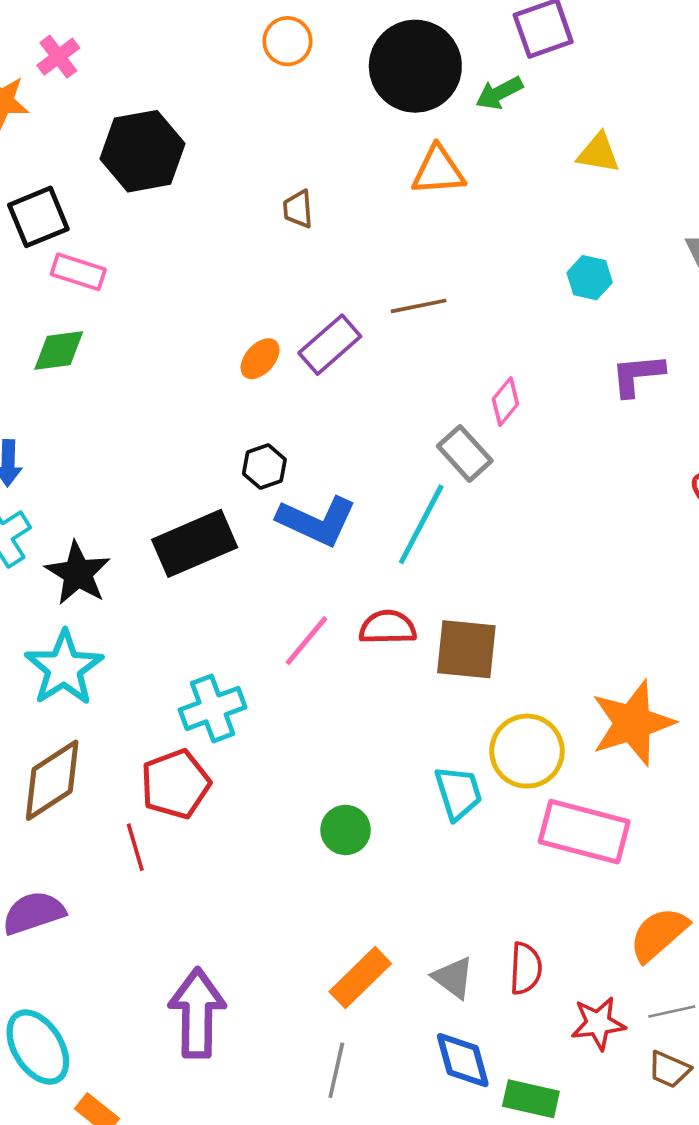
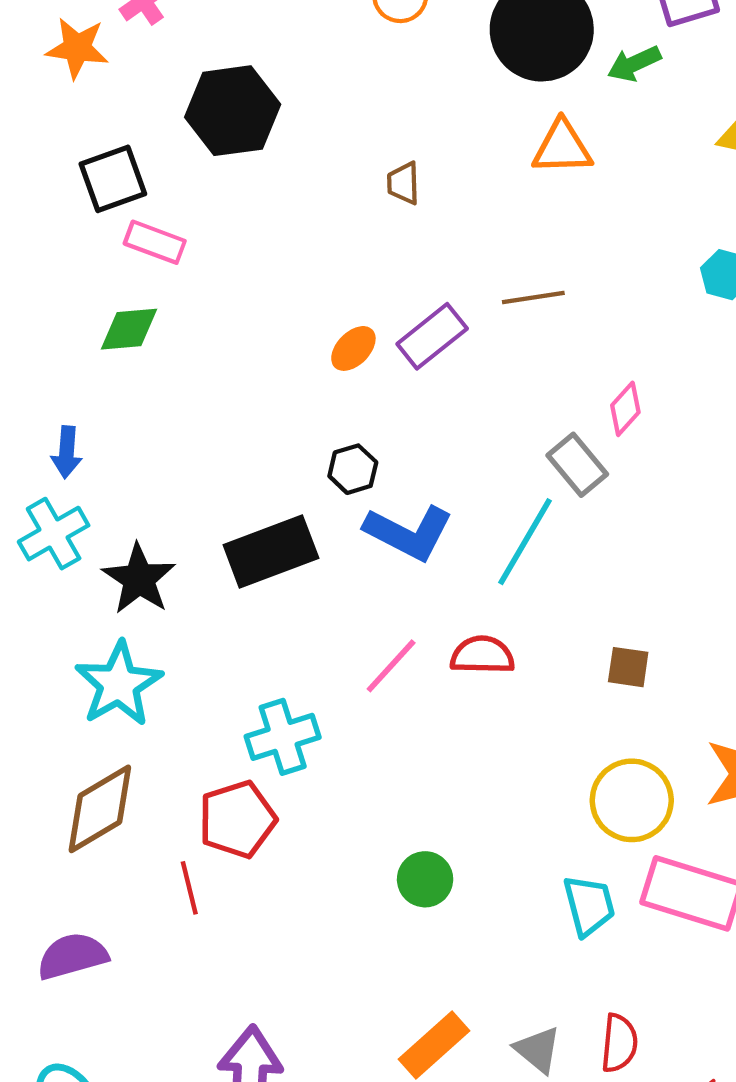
brown square: (466, 649) -> (628, 667), moved, size x0.6
cyan trapezoid: (458, 793) -> (589, 905), moved

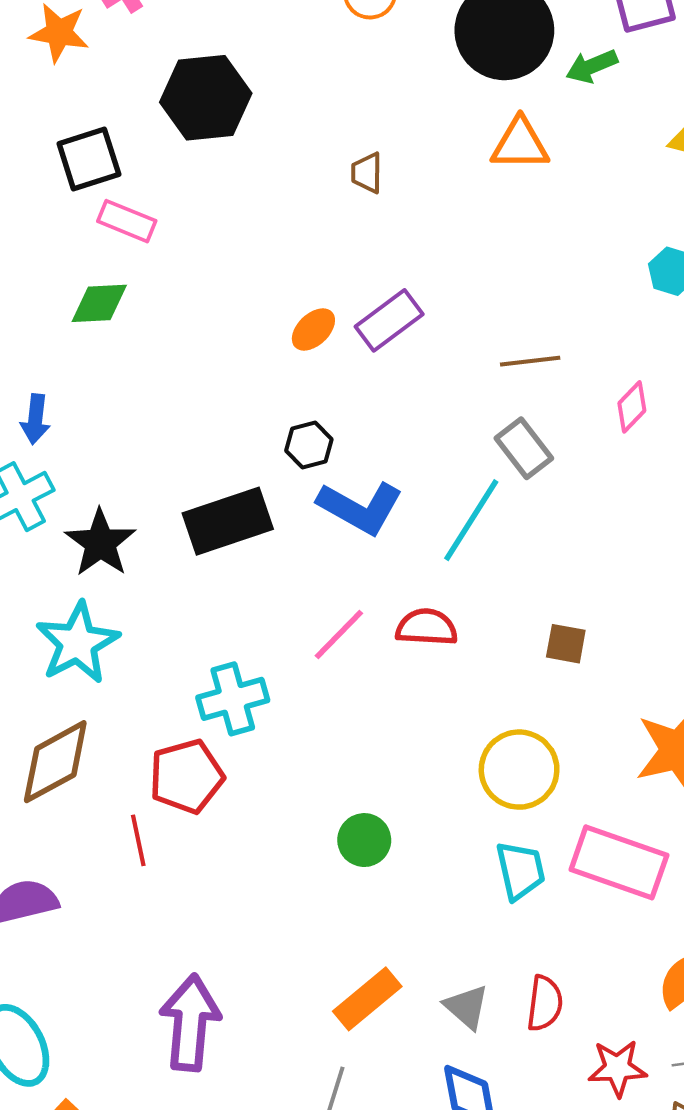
brown line: (533, 297) -> (530, 361), moved
pink diamond: (625, 409) -> (632, 407), moved
yellow circle: (632, 800) -> (519, 770), moved

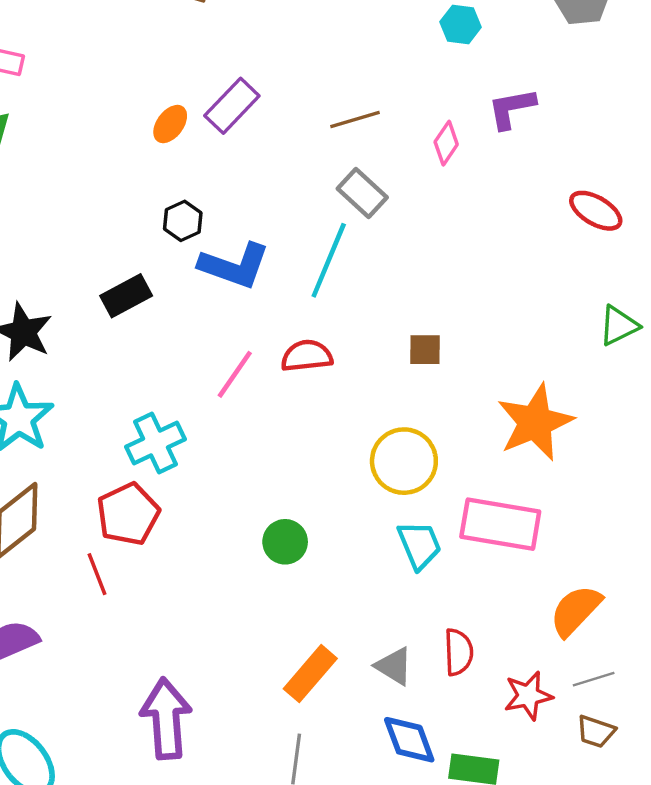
black rectangle: (228, 521) -> (126, 296), size x0.7

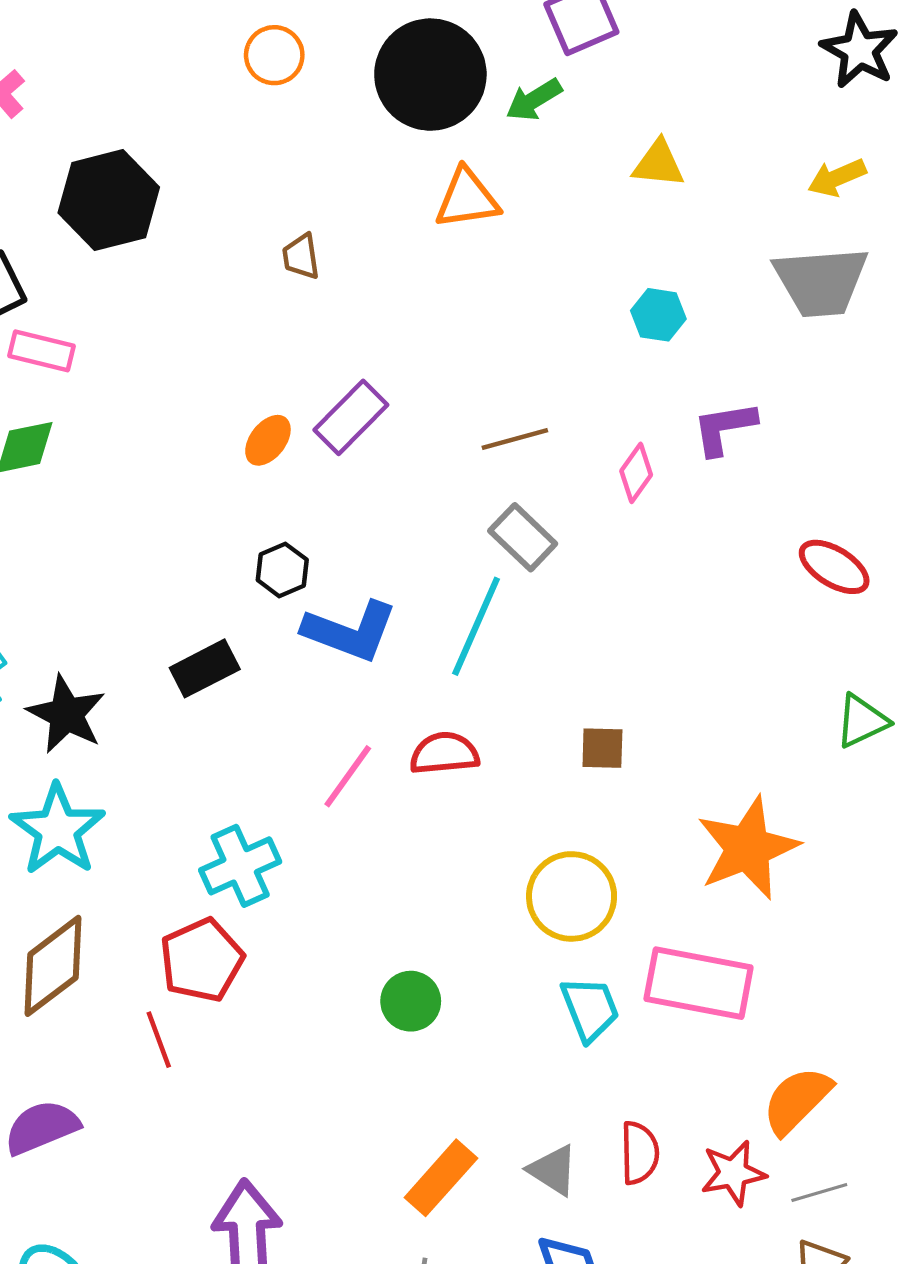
red star: (528, 696) -> (733, 1173), moved

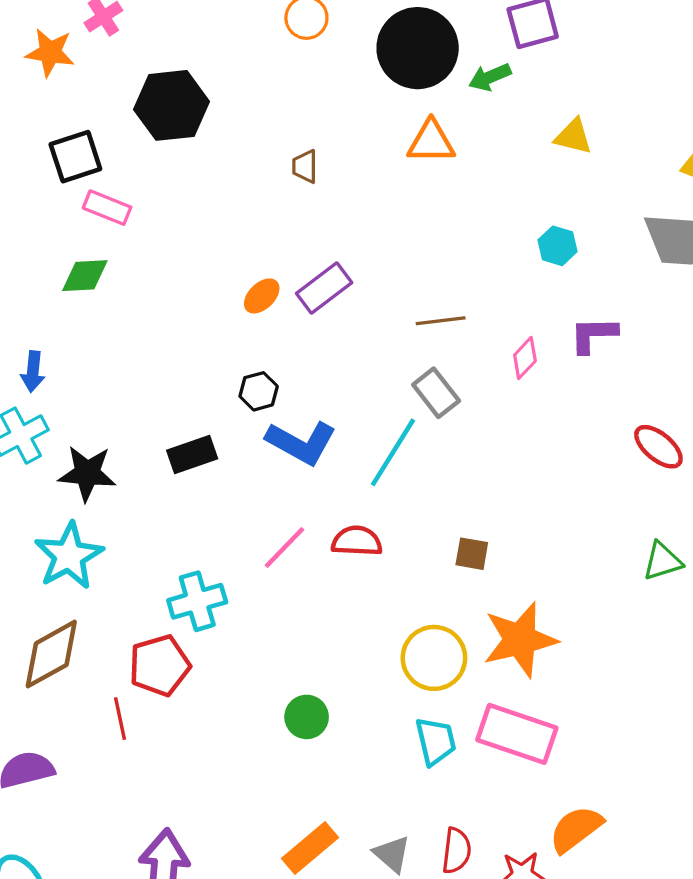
black star: (66, 714) -> (87, 473), turned -30
orange star: (748, 848) -> (520, 640), moved

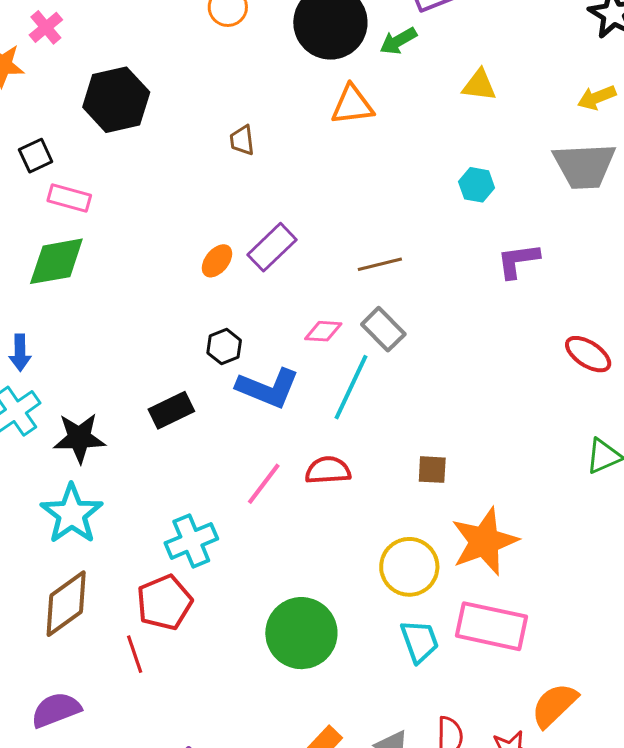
black square: (75, 157) -> (36, 156), size x0.7
green diamond: (85, 276) -> (56, 261), size x1.4
pink diamond: (525, 358) -> (323, 331), moved, turned 57
green circle: (307, 717) -> (301, 633), size x1.8

